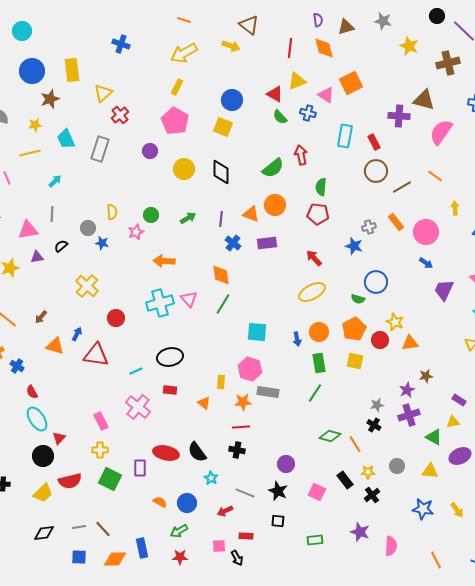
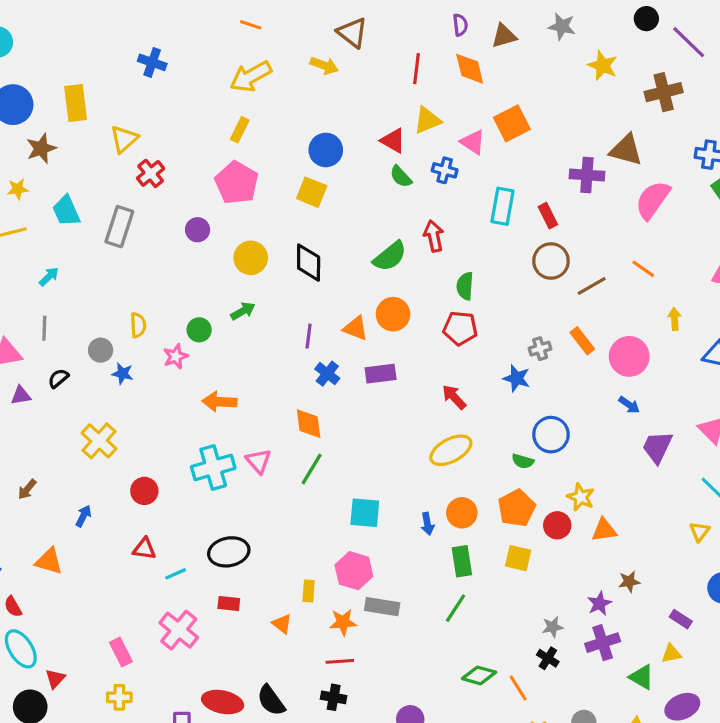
green arrow: (188, 218) -> (243, 311), moved
orange triangle: (55, 346) -> (49, 561), moved
red triangle: (96, 355) -> (144, 549), moved, size x0.6

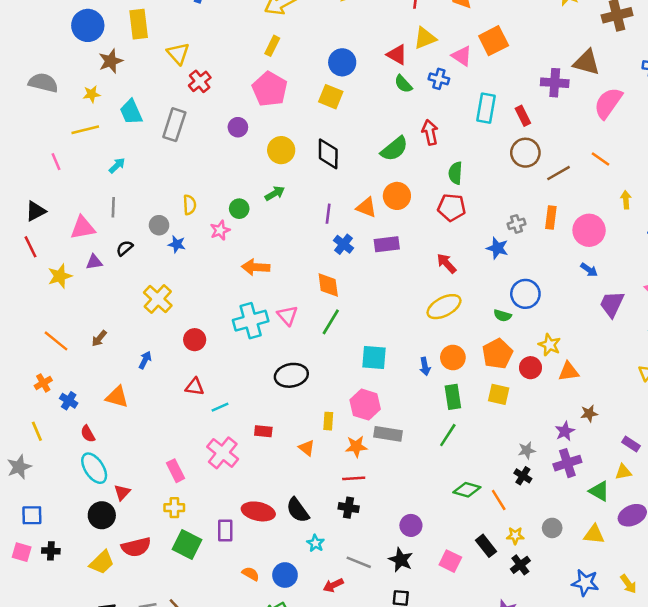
yellow triangle: (124, 139) -> (178, 53), turned -30
orange rectangle: (582, 341) -> (551, 218), turned 45
black ellipse: (229, 552) -> (291, 375), moved

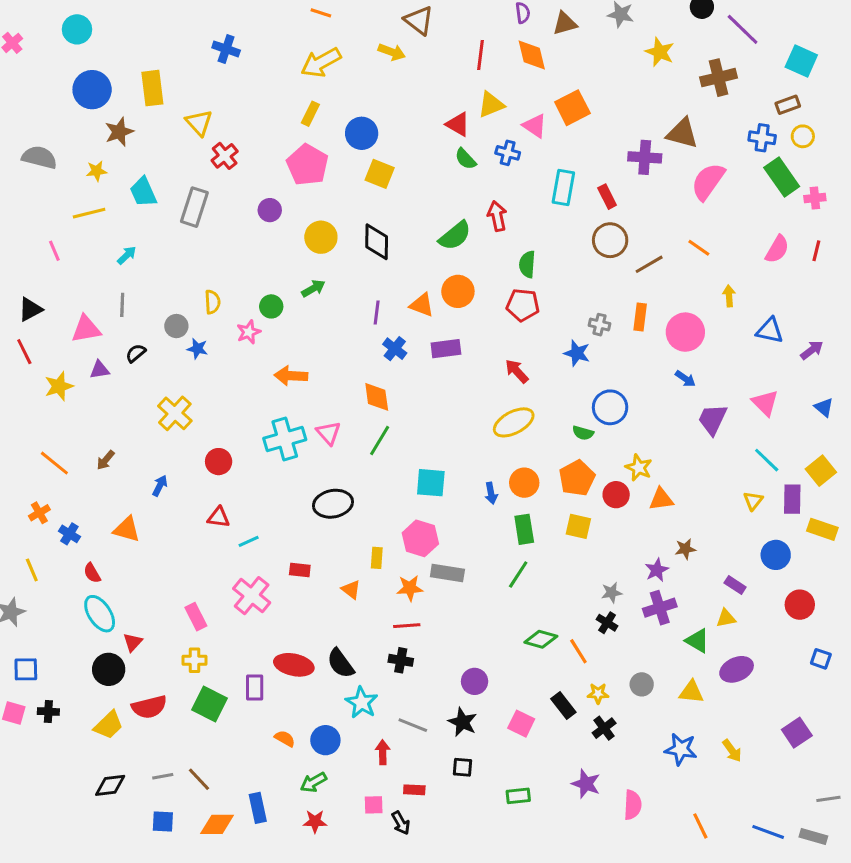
blue circle: (342, 62) -> (362, 133), moved
gray cross: (517, 224) -> (600, 325), turned 30
cyan star: (316, 543) -> (362, 702), size x1.5
red arrow: (333, 585) -> (383, 752), turned 114

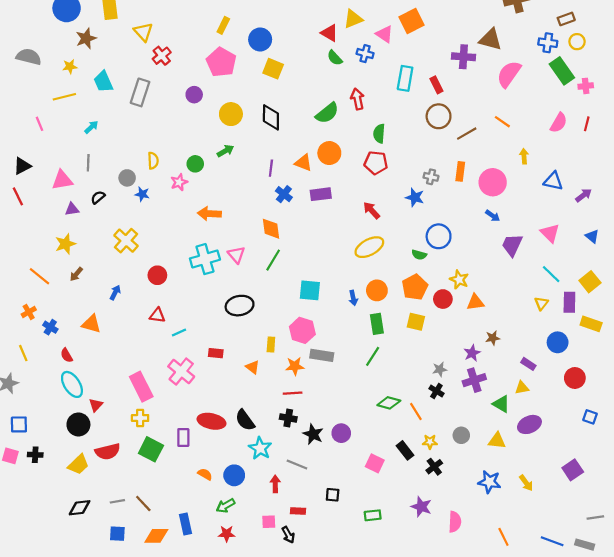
yellow star: (59, 386) -> (65, 244), moved
pink rectangle: (196, 617) -> (141, 387), size x1.5
black star: (462, 722) -> (313, 434), moved

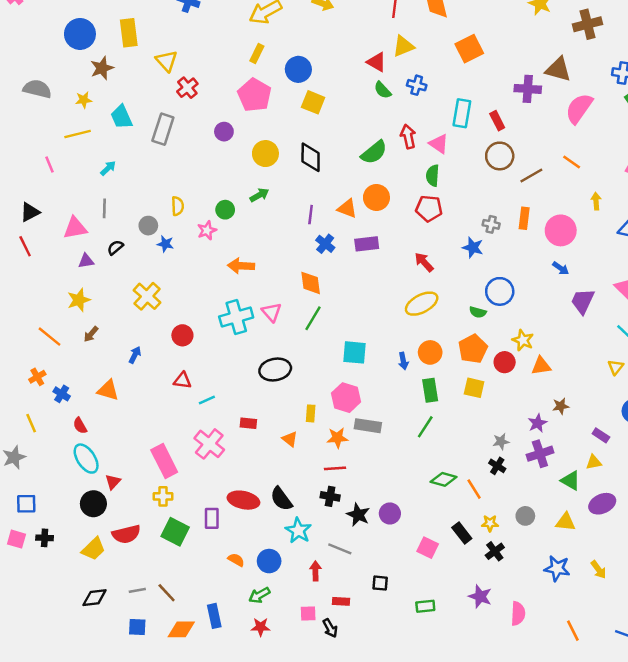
pink triangle: (385, 34) -> (439, 144), moved

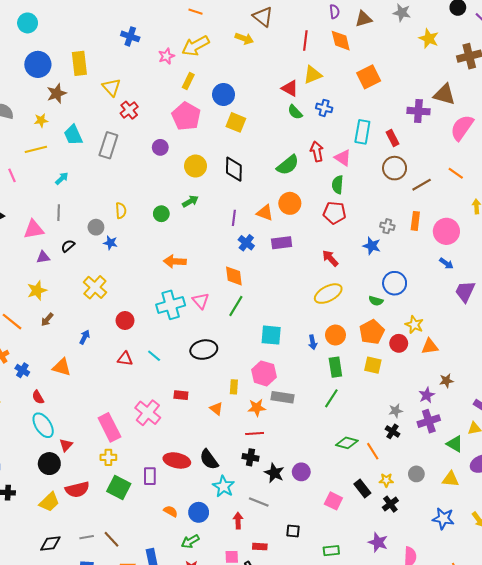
pink star: (207, 230) -> (166, 56), moved
cyan line: (207, 400) -> (154, 356), moved, turned 64

